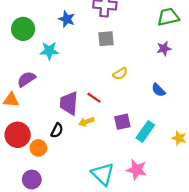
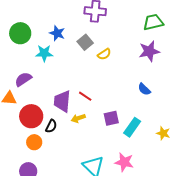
blue star: (67, 19) -> (57, 33), moved
gray square: (106, 39) -> (85, 42), moved, turned -35
purple star: (164, 49) -> (149, 51), size x1.5
yellow semicircle: (120, 74) -> (104, 54), moved
red circle: (18, 135) -> (31, 116), moved

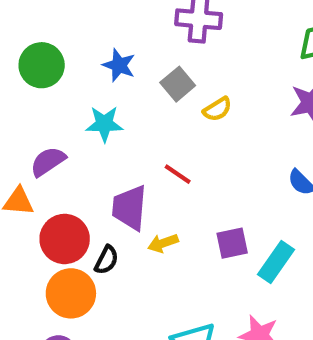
cyan star: (44, 53) -> (104, 124), moved
red line: (85, 96) -> (178, 174), moved
orange circle: (34, 142) -> (71, 293), size x1.5

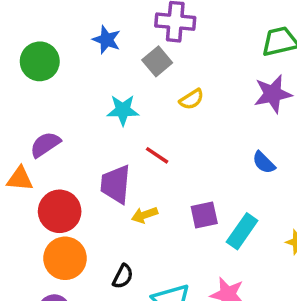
blue star: (119, 65) -> (107, 40), moved
gray square: (178, 84) -> (157, 61), moved
cyan star: (104, 124) -> (123, 110), moved
black semicircle: (106, 260) -> (123, 276), moved

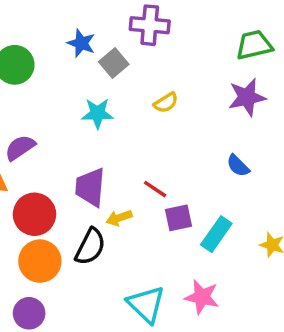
gray square: (157, 61) -> (114, 63), moved
red line: (157, 155) -> (155, 189), moved
black semicircle: (123, 276) -> (90, 247), moved, size x1.5

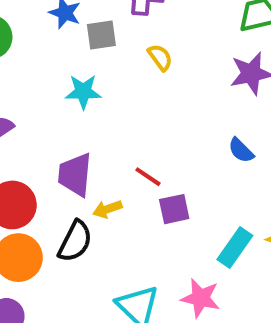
gray square: (114, 63) -> (101, 35), turned 32
yellow semicircle: (166, 103) -> (160, 57), moved, turned -95
cyan rectangle: (216, 234) -> (235, 247), moved

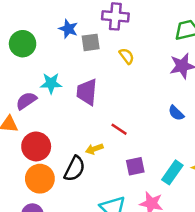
cyan star: (83, 92) -> (51, 83), moved
purple trapezoid: (75, 175) -> (87, 92), moved
purple square: (174, 209) -> (135, 166), moved

